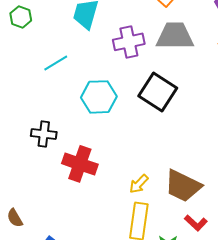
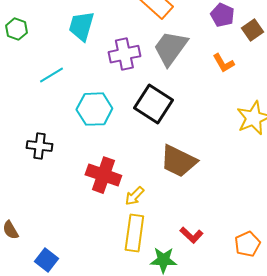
gray trapezoid: (175, 36) -> (170, 48), turned -54
red cross: (80, 164) -> (103, 175), moved
brown trapezoid: (183, 186) -> (178, 161), moved

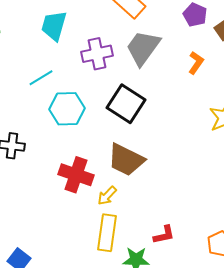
orange L-shape: (223, 63) -> (196, 63), turned -115
cyan line: (51, 75) -> (41, 78), moved
brown trapezoid: (178, 161) -> (126, 160), moved
red L-shape: (191, 235) -> (164, 235), turned -55

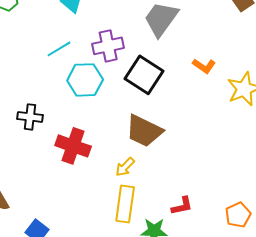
purple cross: (97, 54) -> (108, 46), moved
orange L-shape: (196, 63) -> (204, 66), moved, turned 90
red cross: (76, 175) -> (73, 146), moved

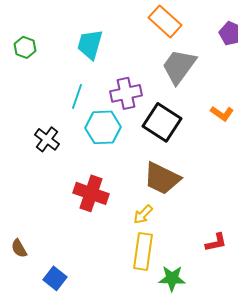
cyan line: (59, 49) -> (77, 96), turned -40
black cross: (30, 117) -> (47, 139), moved, turned 30
red L-shape: (182, 206) -> (216, 242), moved

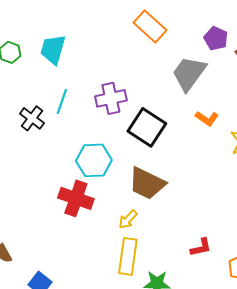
cyan trapezoid: (90, 44) -> (53, 49), moved
gray trapezoid: (179, 66) -> (189, 73), moved
cyan hexagon: (103, 127) -> (94, 160), moved
black cross: (47, 139) -> (32, 118), moved

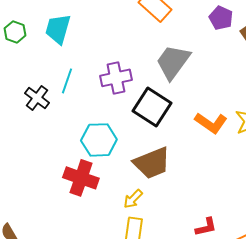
gray trapezoid: (189, 73) -> (173, 62), moved
orange L-shape: (207, 118) -> (211, 123), moved, size x1.4
brown trapezoid: (147, 183) -> (152, 163), turned -48

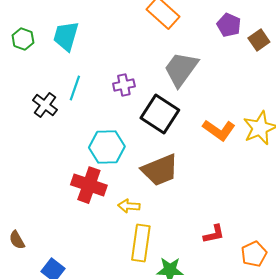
purple cross: (116, 78) -> (124, 85), size x0.7
yellow arrow: (133, 199) -> (129, 206), moved, turned 50

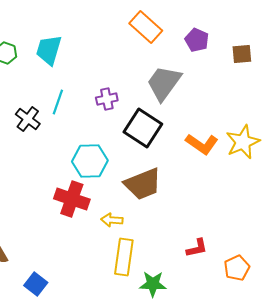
purple pentagon: (229, 25) -> (197, 40), moved
brown square: (259, 40) -> (242, 54), turned 30

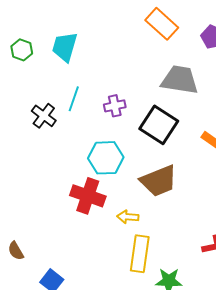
gray trapezoid: (164, 83) -> (180, 80), turned 63
purple cross: (107, 99) -> (115, 106), moved

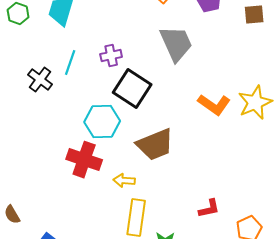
gray trapezoid: (180, 80) -> (176, 44), turned 57
purple cross: (115, 106) -> (111, 56), moved
black square: (159, 125) -> (132, 89), moved

